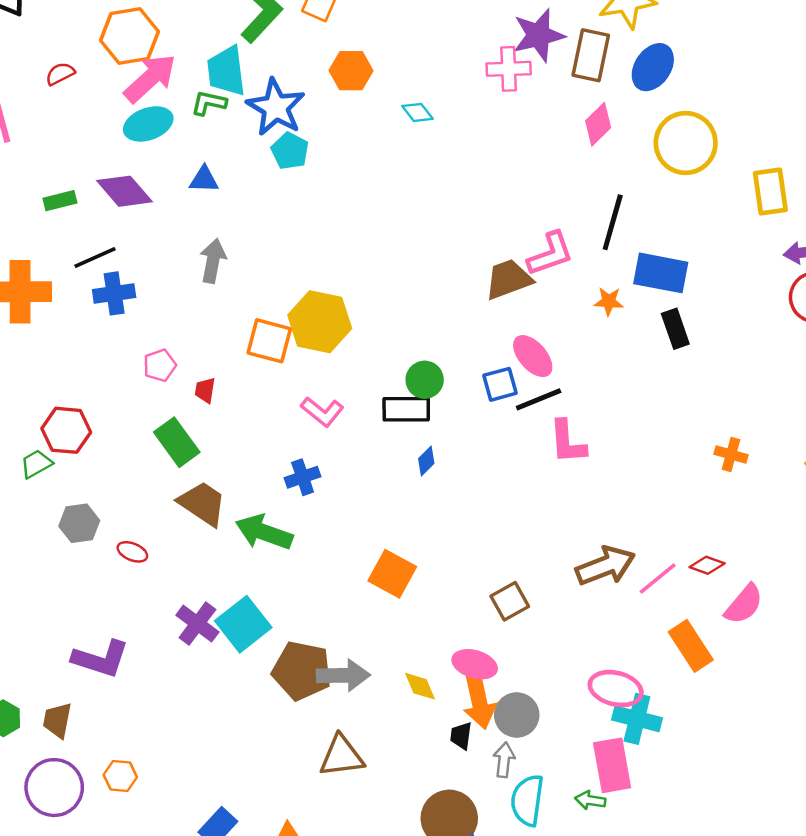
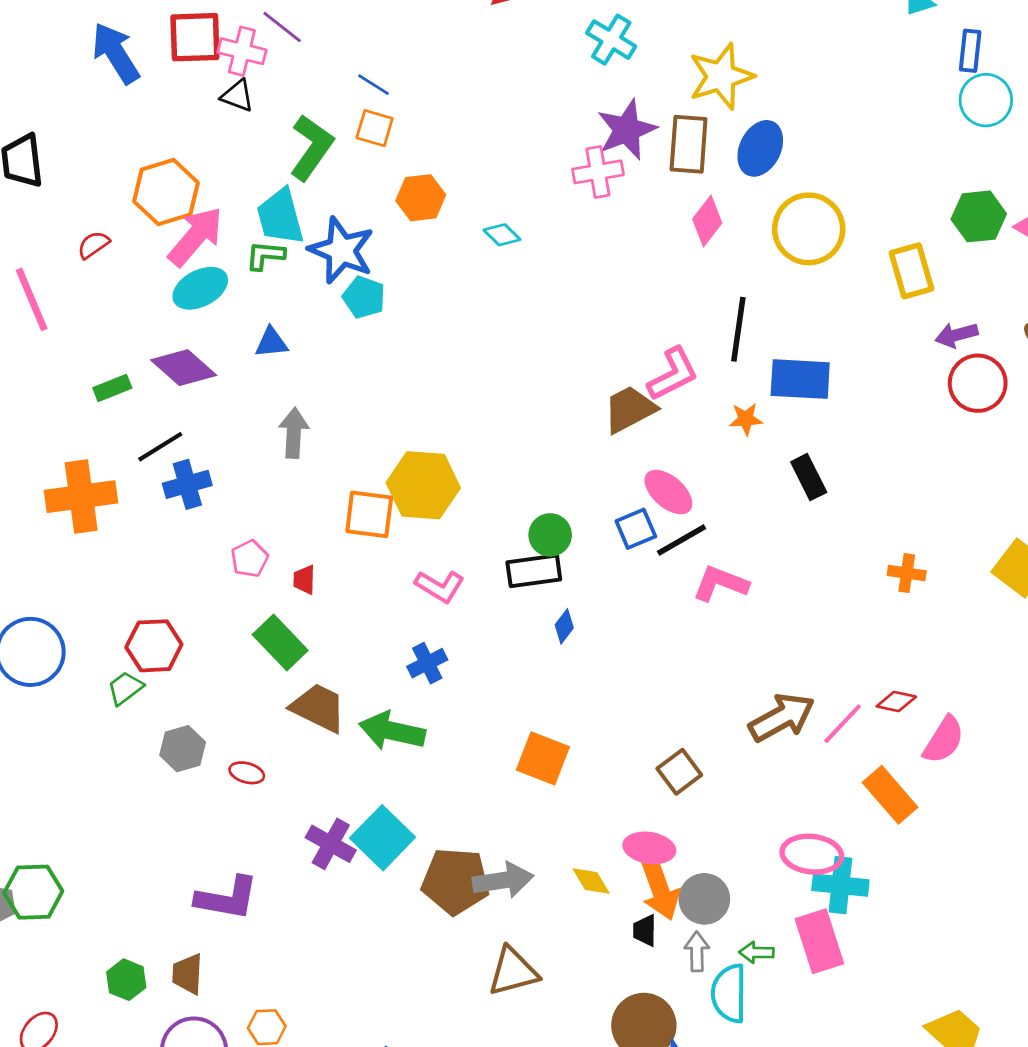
black rectangle: (675, 329) -> (809, 477), moved
pink L-shape: (567, 442) -> (720, 584), turned 123
green arrow: (590, 800) -> (756, 952), moved

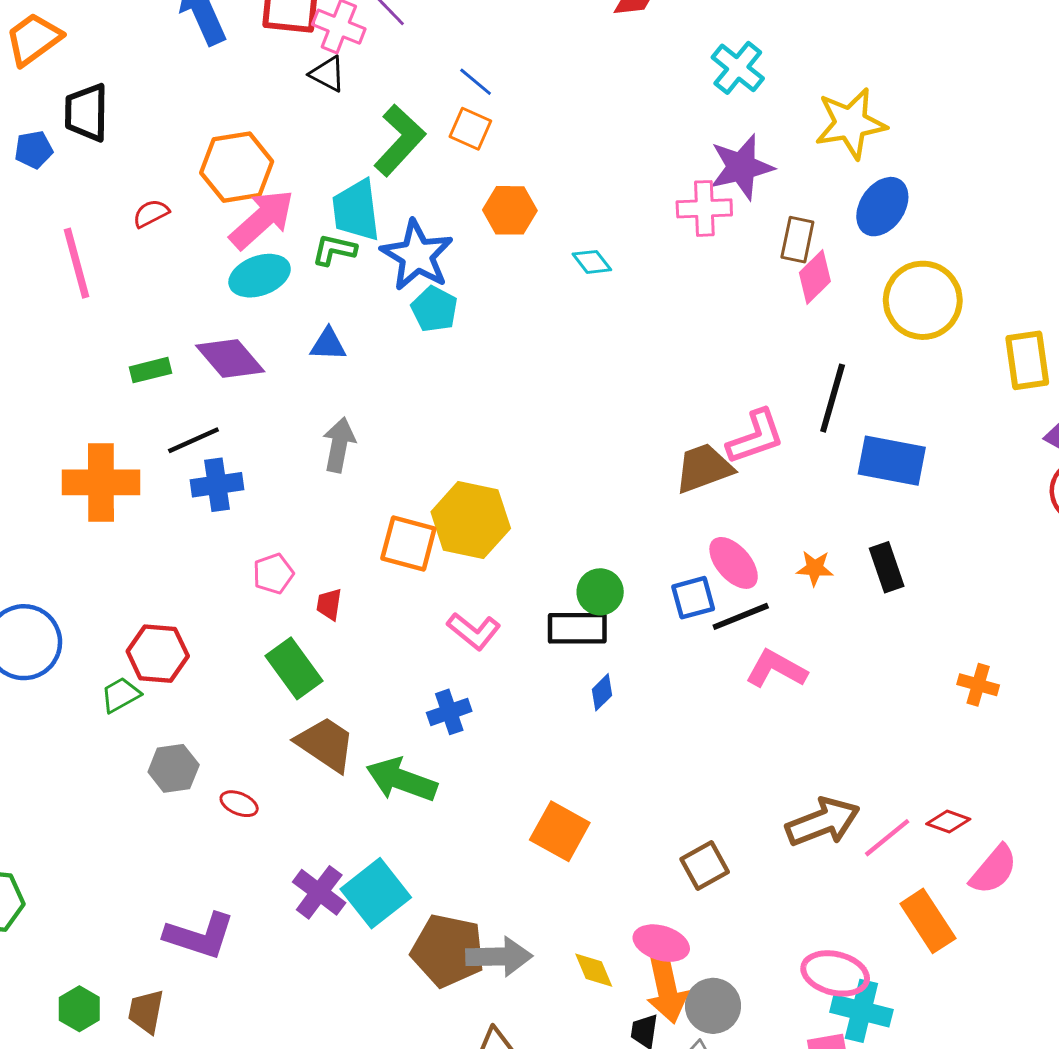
brown rectangle: (689, 144) -> (797, 240), moved, size x0.7
orange star: (746, 419) -> (815, 568), moved

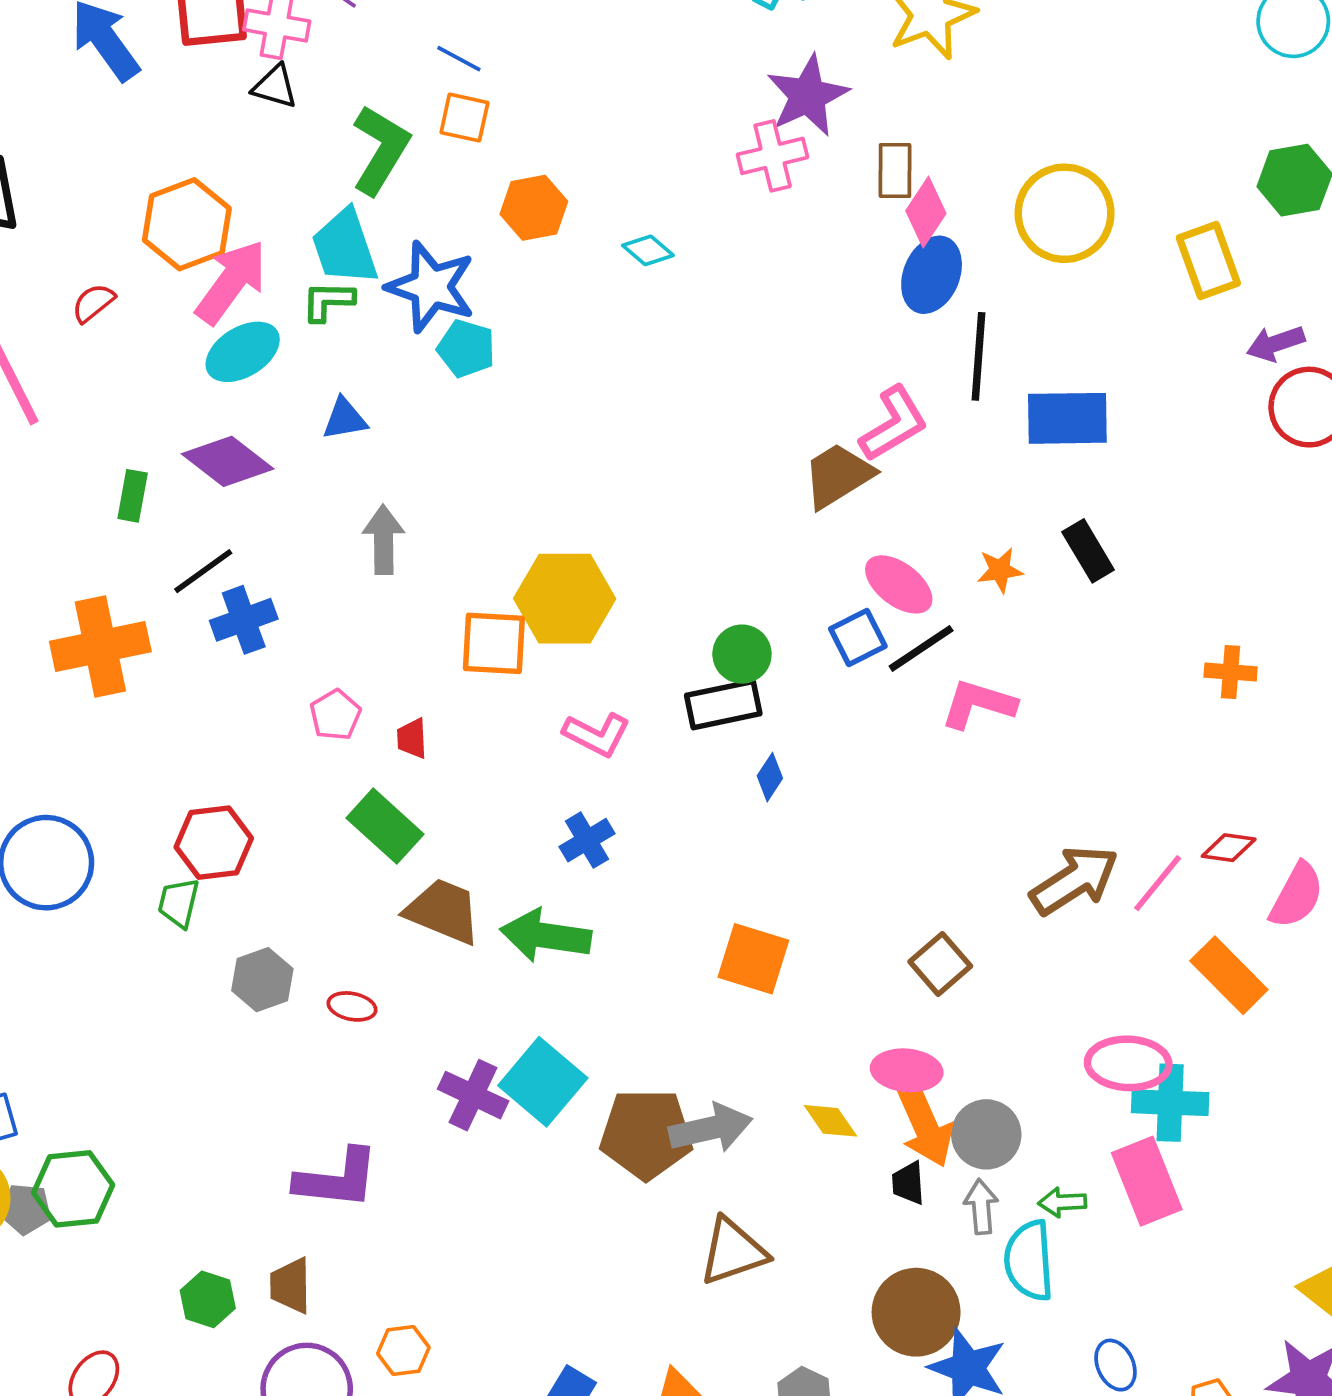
blue ellipse: (882, 207) -> (932, 275), moved
green rectangle: (150, 370) -> (133, 496), turned -54
green trapezoid: (121, 695) -> (179, 903), turned -36

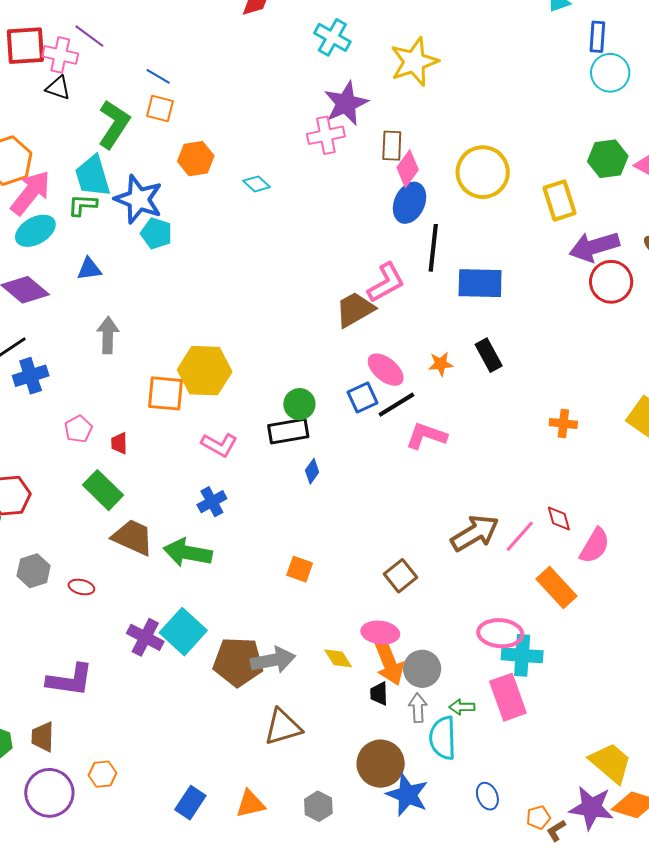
purple arrow: (1276, 343) -> (594, 247), size x1.6
red diamond: (1229, 848) -> (559, 519), turned 64
orange square: (753, 959) -> (300, 569), size x0.7

